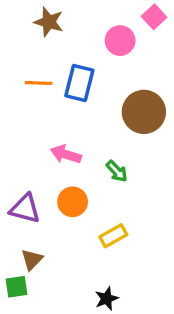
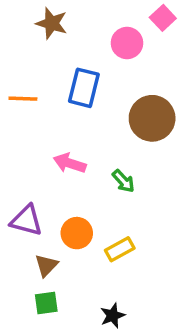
orange line: (39, 83) -> (23, 99), moved
orange circle: (73, 202) -> (77, 233), moved
brown triangle: (32, 260) -> (46, 265), moved
green square: (17, 287) -> (46, 303), moved

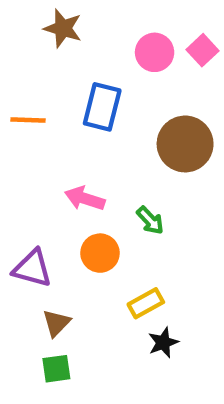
pink square: (163, 18) -> (203, 50), moved
orange circle: (77, 233) -> (100, 253), moved
black star: (113, 316) -> (163, 343), moved

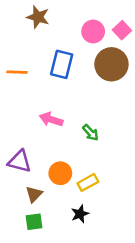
brown circle: (185, 144) -> (111, 64), moved
orange circle: (100, 253) -> (60, 173), moved
black star: (163, 343) -> (80, 214), moved

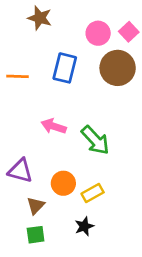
green arrow: (90, 133) -> (95, 140), size x1.6

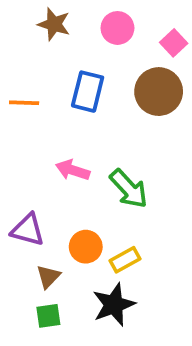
pink circle: (98, 33) -> (117, 28), moved
black star: (84, 226) -> (114, 305), size x1.6

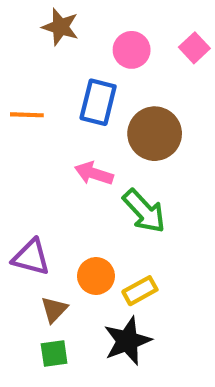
pink circle: (117, 28) -> (132, 50), moved
brown circle: (159, 92) -> (155, 134), moved
pink arrow: (73, 170) -> (94, 173), moved

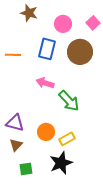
brown circle: (155, 134) -> (80, 52), moved
brown triangle: (54, 310) -> (16, 145), moved

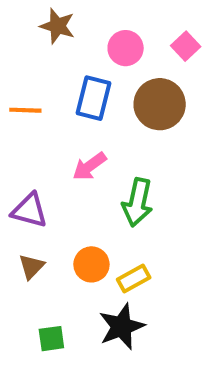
pink arrow: (45, 83) -> (89, 166), turned -54
green arrow: (69, 101) -> (138, 202), turned 55
purple triangle: (15, 123) -> (29, 210), moved
brown triangle: (16, 145) -> (31, 266), moved

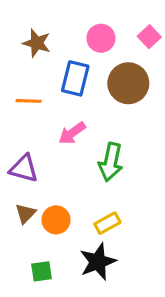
brown star: (57, 26) -> (37, 43), moved
orange line: (25, 110) -> (29, 101), moved
orange circle: (91, 264) -> (56, 220), moved

